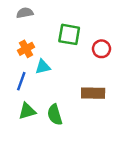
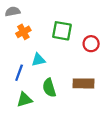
gray semicircle: (25, 13) -> (13, 11), moved
orange cross: (26, 49) -> (23, 32), moved
green semicircle: (55, 115) -> (49, 88), moved

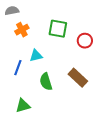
brown rectangle: (84, 83) -> (78, 78), turned 42
green triangle: (24, 100) -> (23, 106), moved

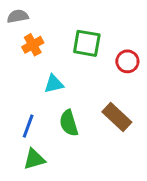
blue line: (18, 68) -> (28, 126), moved

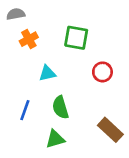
red circle: (127, 61) -> (102, 72), moved
brown rectangle: (117, 117) -> (110, 130), moved
green triangle: (34, 159) -> (55, 139), moved

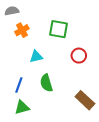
green triangle: (55, 139) -> (22, 107), moved

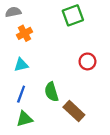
green square: (59, 29) -> (73, 15), moved, turned -30
cyan triangle: (36, 57) -> (21, 65), moved
brown rectangle: (85, 100) -> (74, 111), moved

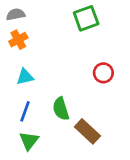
orange cross: (24, 33) -> (18, 40), moved
green triangle: (24, 119) -> (29, 141), turned -36

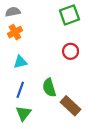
red circle: (103, 73) -> (71, 51), moved

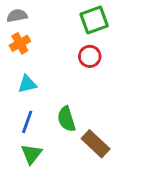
red circle: (71, 51) -> (90, 56), moved

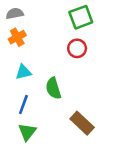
green semicircle: (66, 119) -> (53, 88), moved

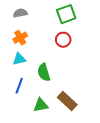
gray semicircle: (15, 13) -> (20, 13), moved
orange cross: (17, 37) -> (20, 38), moved
green triangle: (27, 132) -> (41, 105), moved, turned 42

